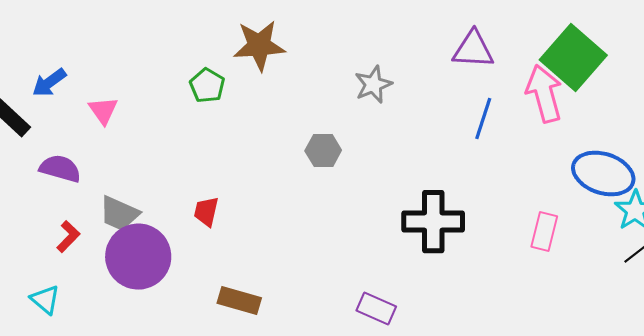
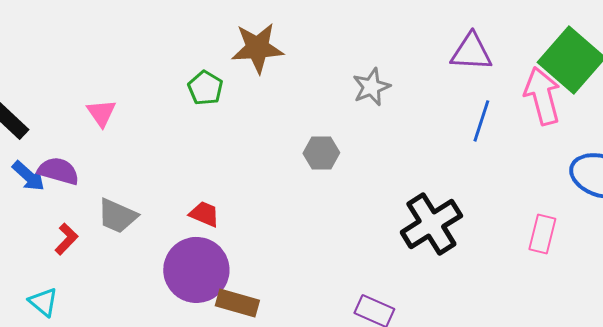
blue arrow: (49, 83) -> (28, 176), moved, turned -102
red trapezoid: (206, 212) -> (204, 214), turned 100
black cross: (433, 222) -> (431, 224), turned -32
purple circle: (138, 257) -> (196, 270), moved

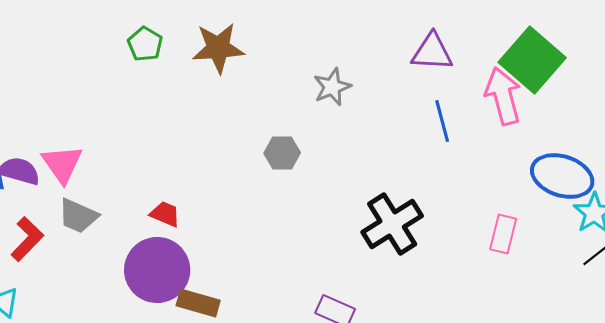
green pentagon: (205, 88) -> (145, 44), moved
pink triangle: (101, 113) -> (62, 164), moved, size x1.4
blue line: (481, 121) -> (442, 121), turned -33
red L-shape: (66, 239) -> (27, 239), size x1.4

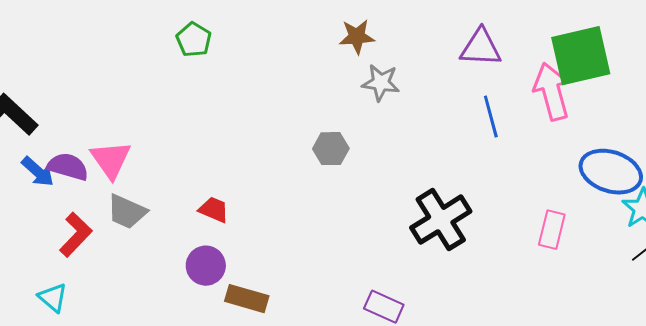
brown star: (218, 48) -> (357, 37), moved, size x0.7
green square: (532, 60) -> (581, 56), turned 36
gray star: (332, 87) -> (381, 83), turned 30
purple circle: (157, 270) -> (206, 266), size x0.6

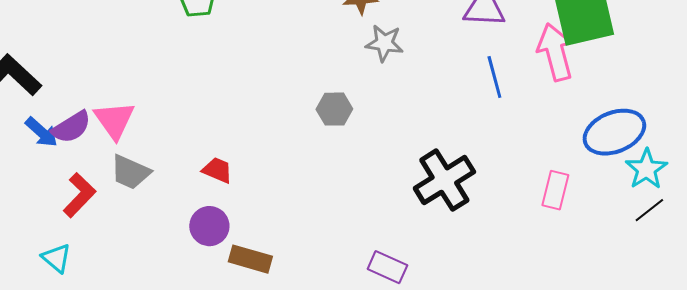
purple semicircle: (68, 167) -> (71, 127), turned 132
blue ellipse: (611, 172) -> (614, 132), turned -40

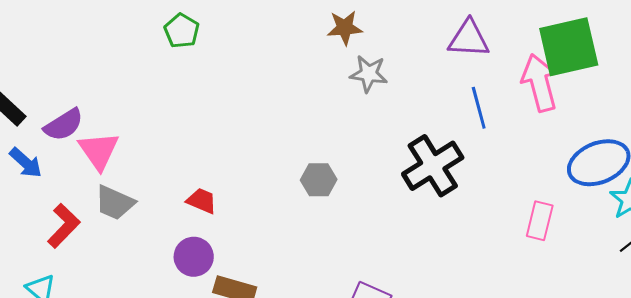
gray hexagon: (334, 109) -> (319, 180), moved
purple semicircle: (71, 127) -> (64, 125), moved
black cross: (444, 180) -> (433, 166), moved

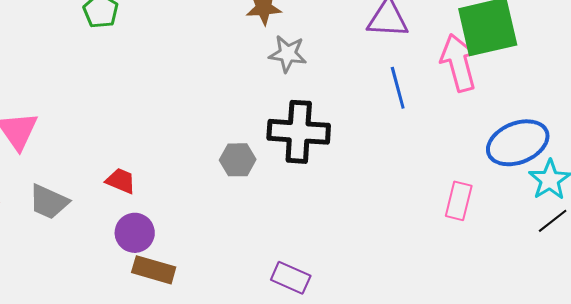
black cross: (433, 166) -> (299, 132), moved, turned 36
gray trapezoid: (115, 203) -> (49, 202), moved
purple circle: (194, 257) -> (135, 233), moved

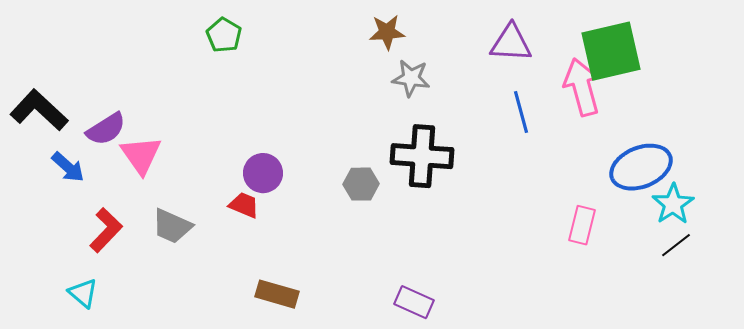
purple circle: (135, 233) -> (263, 173), moved

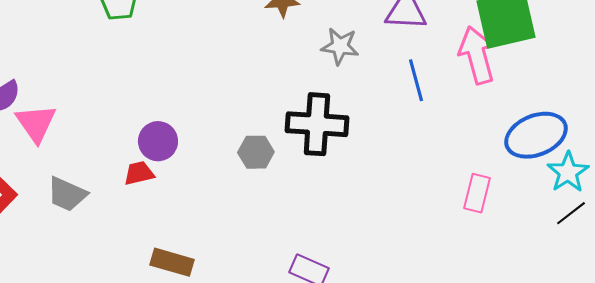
gray star: (411, 78) -> (340, 46), moved
red trapezoid: (244, 205) -> (139, 173), turned -36

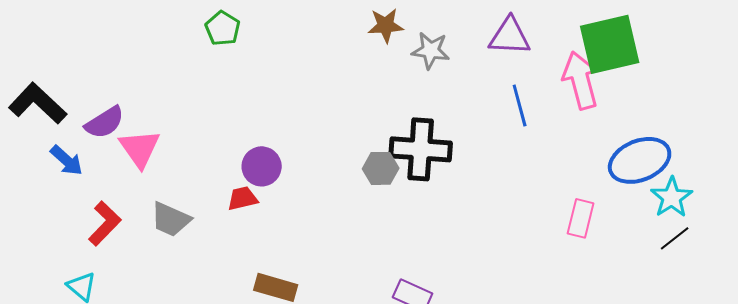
gray star: (340, 46) -> (431, 50), moved
gray hexagon: (256, 152) -> (381, 168), moved

